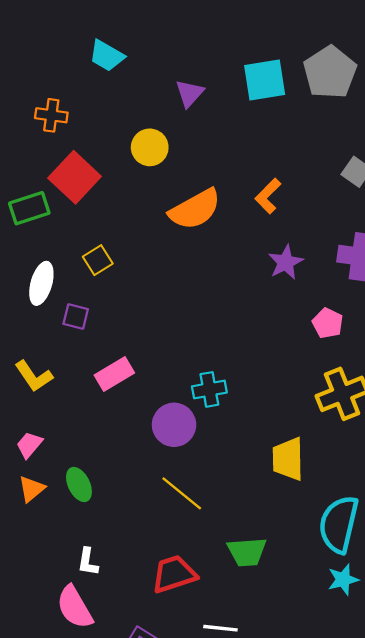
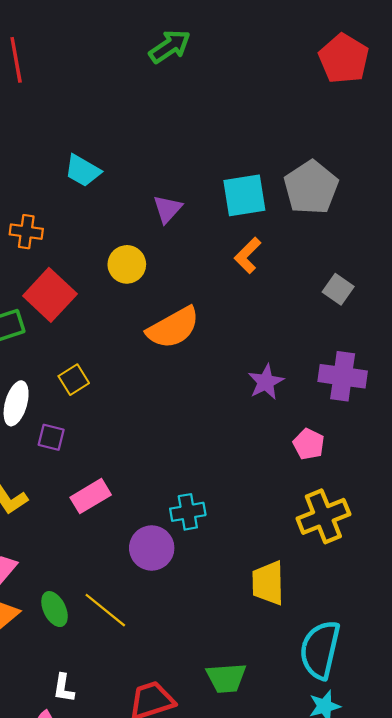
orange L-shape: (268, 196) -> (248, 255), moved
yellow line: (182, 493) -> (105, 610), moved

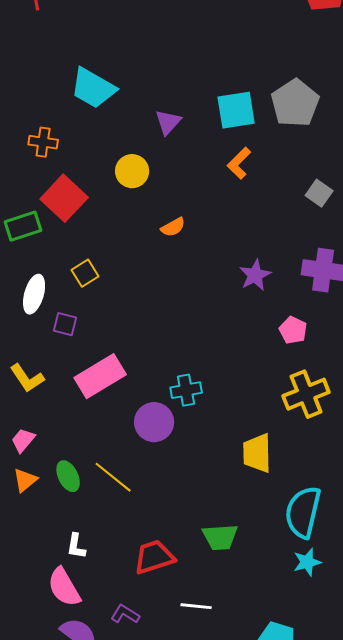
cyan trapezoid: (83, 171) -> (93, 88), size x1.4
orange semicircle: (173, 328) -> (173, 227), size x0.5
pink rectangle: (91, 496) -> (100, 376), size x1.4

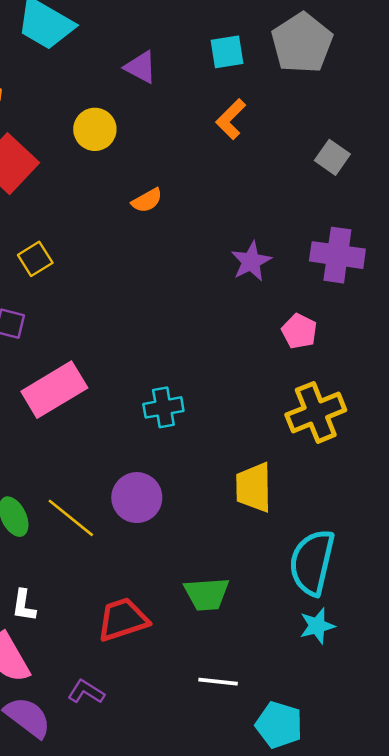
cyan square: (236, 110) -> (227, 52), size x0.7
purple triangle: (168, 122) -> (141, 67), turned -44
purple circle: (154, 422) -> (137, 498), moved
white line: (196, 606) -> (218, 682), moved

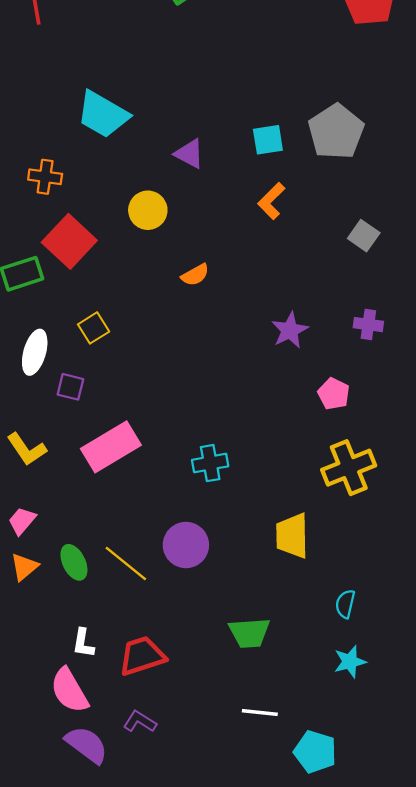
purple cross: (337, 255) -> (368, 325), size x0.6
cyan semicircle: (312, 562) -> (345, 604), size x0.5
red trapezoid: (123, 619) -> (142, 656), moved

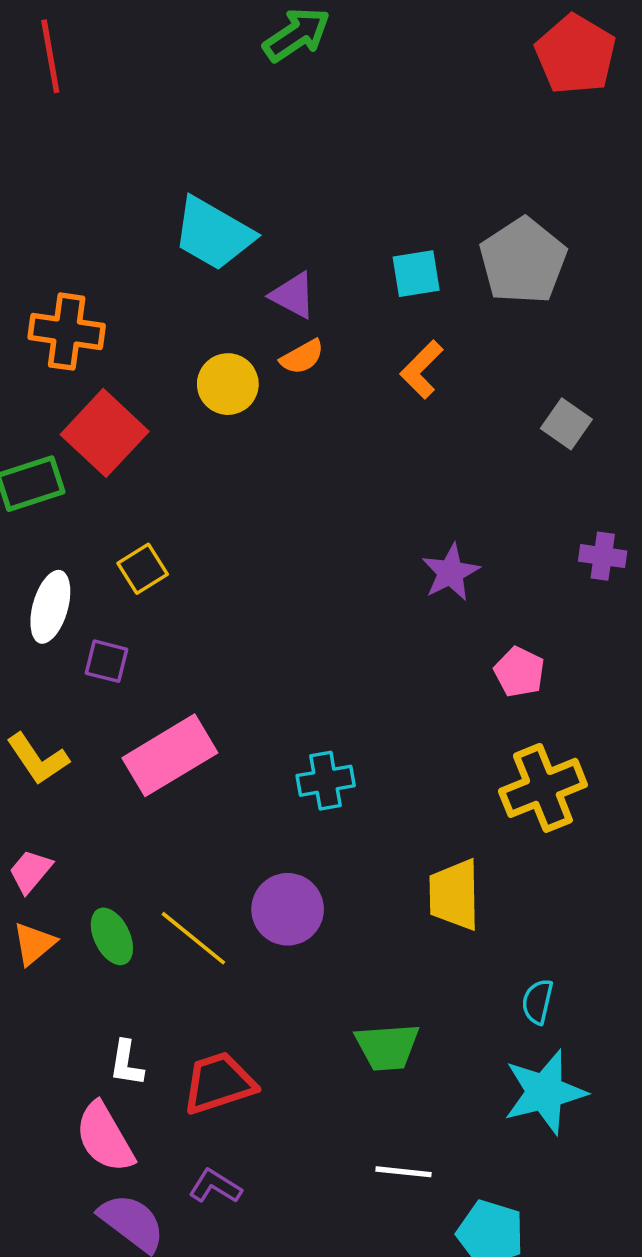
cyan trapezoid: (103, 114) -> (213, 234), moved
orange cross: (45, 177) -> (67, 332), size x1.4
orange semicircle: (195, 275) -> (302, 357), moved
purple cross: (368, 325) -> (603, 556), moved
cyan star: (350, 662) -> (545, 1092), size x1.6

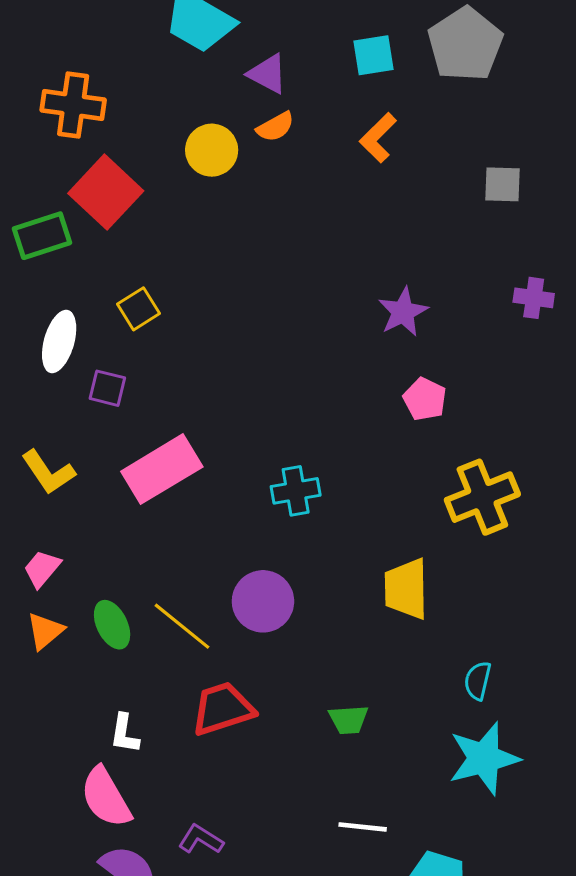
gray square: (566, 424) -> (503, 184), turned -33
pink pentagon: (519, 672) -> (425, 399), moved
green trapezoid: (387, 1047) -> (349, 720), size x0.7
red trapezoid: (219, 1083) -> (222, 709), moved

